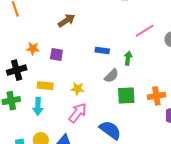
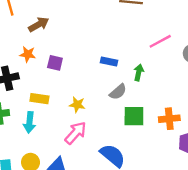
brown arrow: (66, 20) -> (39, 25), moved

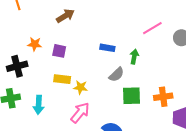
brown arrow: (39, 25) -> (65, 16), moved
yellow rectangle: (39, 99) -> (62, 79), moved

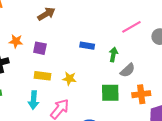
gray semicircle: (116, 75) -> (128, 70), moved
yellow star: (81, 87) -> (69, 79), moved
cyan arrow: (39, 105) -> (33, 100), moved

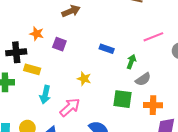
yellow rectangle: (42, 76) -> (32, 69), moved

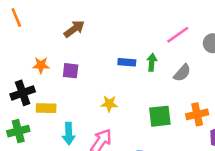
green arrow: (131, 62) -> (152, 62), moved
gray semicircle: (143, 79) -> (182, 73), moved

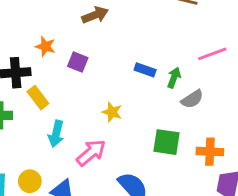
gray semicircle: (182, 73) -> (192, 99), moved
yellow rectangle: (46, 108) -> (38, 98), turned 36

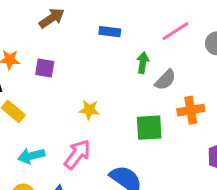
blue rectangle: (145, 70) -> (110, 32), moved
cyan arrow: (56, 134) -> (31, 156), moved, turned 75
orange cross: (210, 152) -> (191, 110), moved

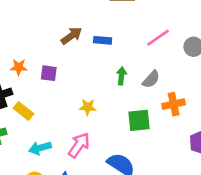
brown arrow: (52, 18) -> (71, 36), moved
green arrow: (143, 63) -> (121, 76), moved

